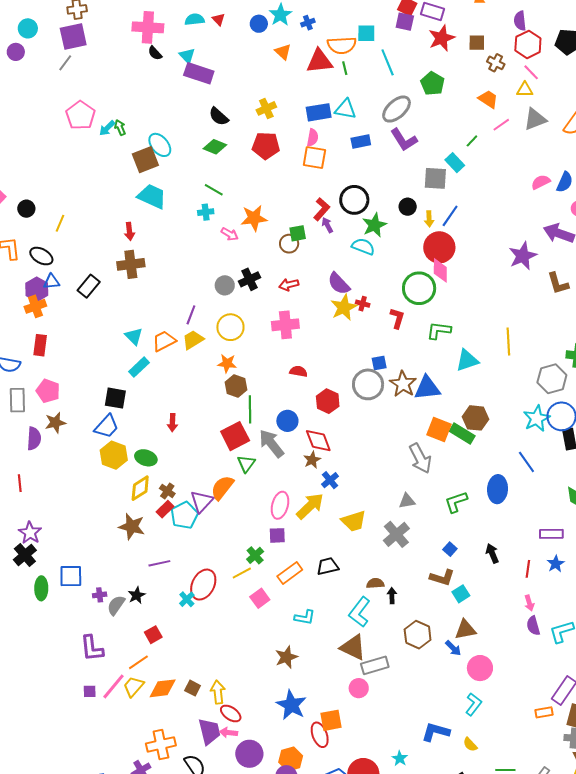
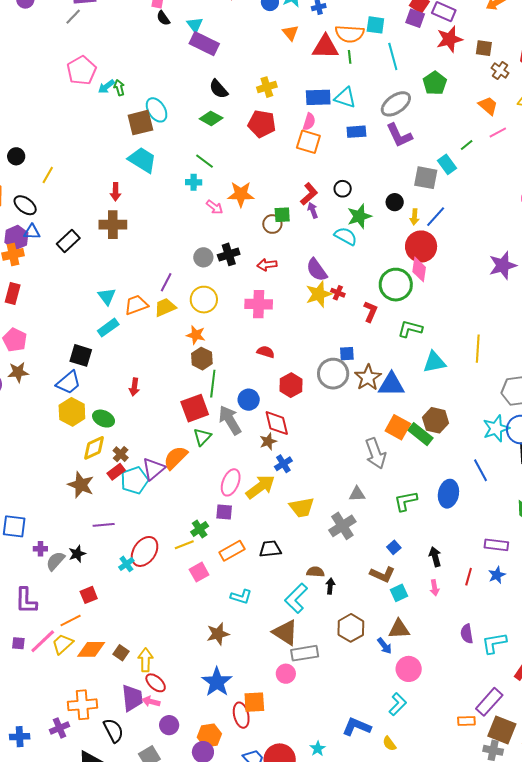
black circle: (354, 200) -> (343, 189), size x0.6
pink arrow: (529, 603) -> (435, 588), moved
purple circle: (249, 754) -> (169, 725), size x0.7

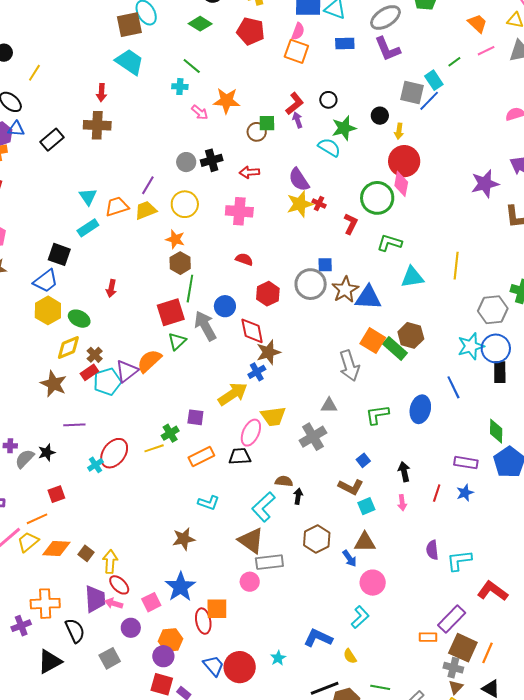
blue line: (436, 217) -> (429, 101), moved
brown star: (268, 441) -> (268, 352), moved, size x1.4
pink ellipse: (231, 482) -> (251, 433), moved
pink square: (199, 572) -> (151, 602), moved

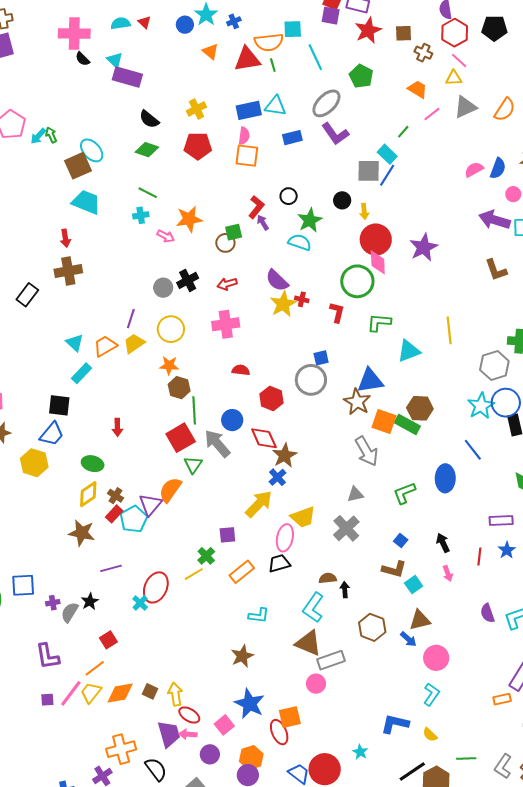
purple star: (485, 184) -> (424, 247), moved
brown star: (345, 290) -> (357, 402), moved
yellow hexagon: (48, 310) -> (34, 463), moved

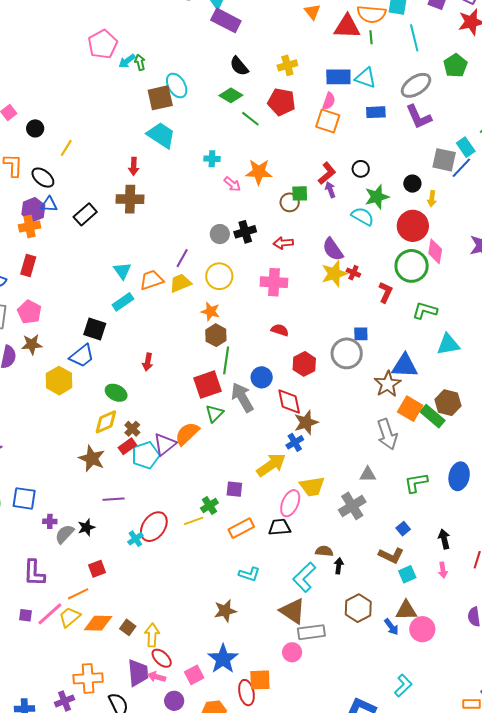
green line: (148, 193) -> (250, 119), moved
red circle: (376, 240) -> (413, 226), moved
pink circle: (436, 658) -> (422, 629), moved

